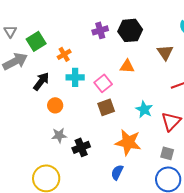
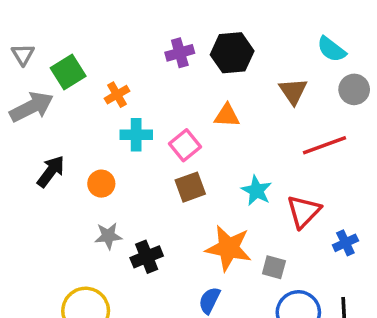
black arrow: (41, 81) -> (51, 171), moved
gray square: (167, 153) -> (274, 267), moved

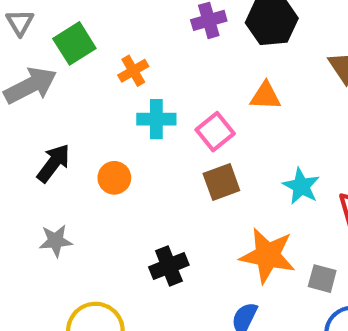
gray star: (108, 236) -> (56, 241), moved

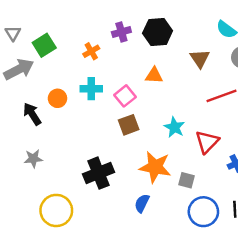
orange cross: (133, 71) -> (91, 51), moved
black arrow: (53, 163) -> (32, 114), turned -70
orange circle: (114, 178) -> (57, 98), moved
black cross: (169, 266) -> (98, 173), size x1.4

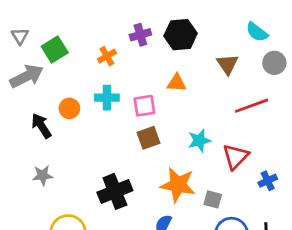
pink square: (125, 96) -> (144, 106), turned 30
cyan star: (174, 127) -> (199, 141), turned 30

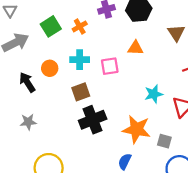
green square: (55, 49) -> (51, 26), moved
brown square: (148, 138) -> (81, 92), moved
black cross: (115, 191) -> (93, 120), moved

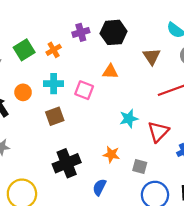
pink square: (110, 66) -> (84, 90), turned 30
black cross: (93, 120) -> (67, 163), moved
orange star: (136, 129) -> (111, 155), size x0.6

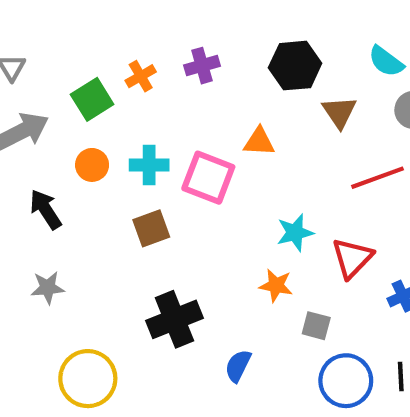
black hexagon: (114, 32) -> (295, 66), moved
orange cross: (54, 50) -> (141, 76), moved
pink square: (84, 90) -> (208, 178), size x1.4
orange circle: (23, 92) -> (92, 165), moved
orange star: (111, 155) -> (276, 285), moved

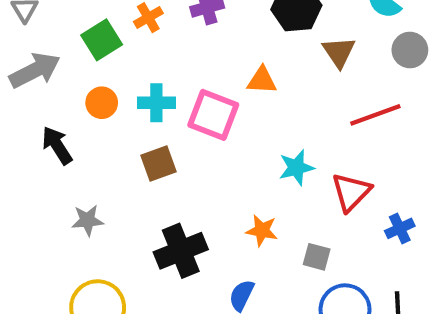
orange star: (276, 285) -> (262, 230), moved
gray star: (48, 288) -> (87, 220), moved

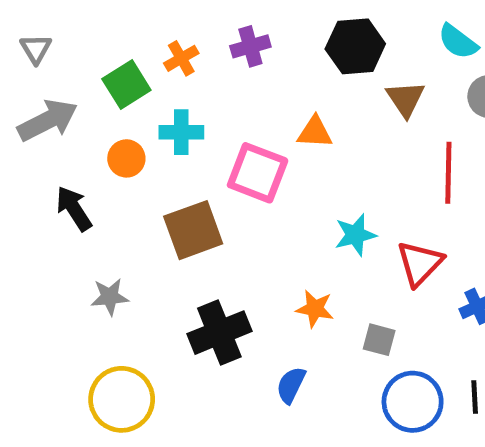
cyan cross: (156, 103) -> (181, 132), moved
red line: (375, 115) -> (448, 173), turned -69
brown square: (158, 164) -> (193, 230), size x1.4

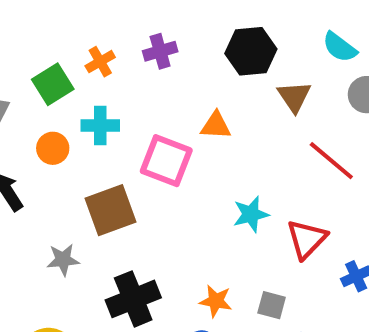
red line: (448, 173) -> (331, 161), turned -51
gray star: (110, 297) -> (63, 260), moved
orange star: (315, 309) -> (216, 301), moved

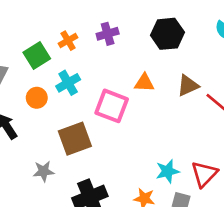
brown triangle: (294, 97) -> (188, 86), moved, turned 40
cyan cross: (100, 126) -> (68, 83), turned -30
cyan star: (251, 214) -> (167, 171), moved
red triangle: (307, 239) -> (204, 174), moved

